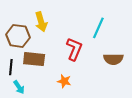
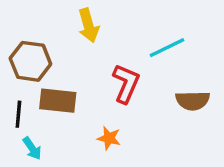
yellow arrow: (41, 22) -> (88, 25), moved
cyan line: (98, 28) -> (167, 48), turned 40

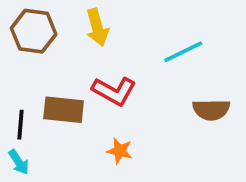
brown hexagon: (30, 61) -> (34, 31), moved
red L-shape: (126, 84) -> (114, 91), moved, turned 96
cyan arrow: (32, 148) -> (19, 162), moved

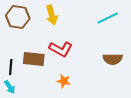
cyan line: (183, 52) -> (108, 18), moved

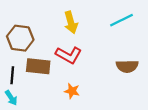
yellow arrow: (52, 15) -> (71, 22), moved
brown hexagon: (18, 17) -> (20, 38), moved

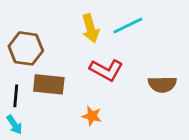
cyan line: (122, 20) -> (128, 25), moved
red L-shape: (69, 55) -> (106, 70), moved

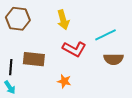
cyan line: (128, 25) -> (106, 35), moved
brown hexagon: (26, 48) -> (18, 19), moved

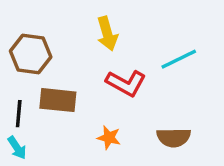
brown hexagon: (18, 19) -> (31, 54), moved
brown semicircle: (114, 59) -> (174, 138), moved

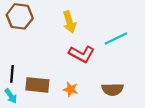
brown hexagon: (31, 54) -> (20, 16), moved
brown rectangle: (58, 100) -> (37, 85), moved

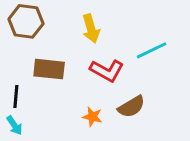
brown rectangle: (37, 85) -> (49, 69), moved
brown semicircle: (113, 89) -> (131, 107), moved, turned -30

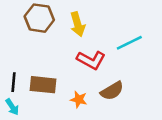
brown hexagon: (26, 21) -> (39, 18), moved
brown rectangle: (49, 69) -> (43, 85), moved

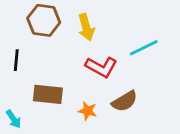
black line: (13, 82) -> (16, 60), moved

